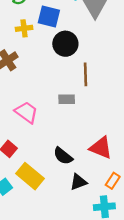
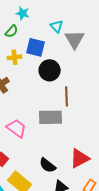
gray rectangle: (67, 99) -> (51, 117), size x1.6
red triangle: (101, 148) -> (80, 158), turned -50

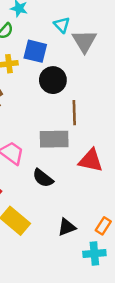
red triangle: (80, 158) -> (91, 160), moved, turned 40
black semicircle: (48, 165) -> (43, 178), moved

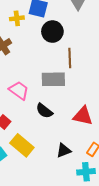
red triangle: (91, 160) -> (83, 116), moved

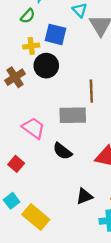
black circle: (52, 32) -> (46, 66), moved
yellow rectangle: (22, 145) -> (36, 217), moved

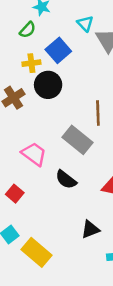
blue square: (55, 34) -> (58, 50), turned 35
gray rectangle: (73, 115) -> (77, 140), turned 40

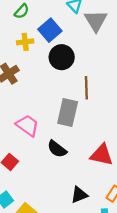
black circle: (48, 85) -> (62, 57), moved
gray rectangle: (77, 140) -> (68, 112), turned 64

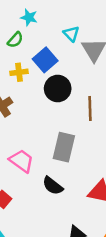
brown line: (86, 88) -> (90, 108), moved

